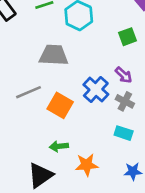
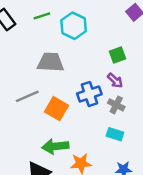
green square: (128, 37) -> (117, 55), moved
blue cross: (96, 90) -> (89, 94), turned 30
green arrow: (59, 146) -> (55, 146), size x1.5

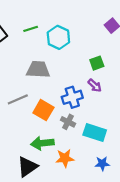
gray cross: (116, 105) -> (68, 122), moved
cyan rectangle: (115, 134) -> (95, 133), size x1.5

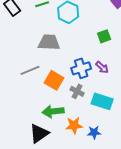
purple arrow: (95, 86) -> (102, 67), moved
blue star: (102, 164) -> (94, 132), moved

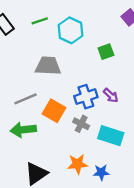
green square: (104, 36) -> (106, 52), moved
green arrow: (53, 111) -> (23, 130), moved

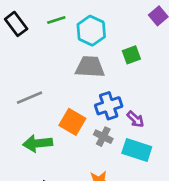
gray trapezoid: (48, 66) -> (90, 67), moved
purple arrow: (111, 95) -> (135, 119), moved
gray line: (26, 99) -> (30, 98), moved

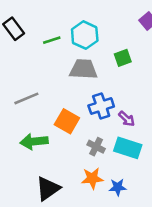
green line: (56, 20) -> (52, 40), moved
gray cross: (103, 137) -> (96, 147), moved

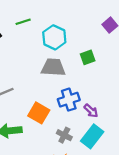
green line: (52, 40) -> (23, 22), moved
cyan rectangle: (128, 148) -> (92, 136), turned -70

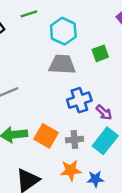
orange square: (39, 113) -> (46, 136), moved
gray cross: (64, 135) -> (74, 140), turned -32

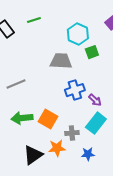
cyan hexagon: (63, 31) -> (78, 34), moved
gray cross: (74, 140) -> (72, 133), moved
orange star: (71, 170) -> (57, 148), moved

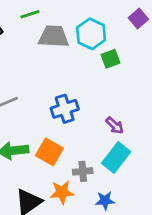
gray trapezoid: (61, 61) -> (54, 37), moved
blue cross: (75, 90) -> (65, 109), moved

